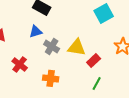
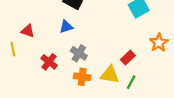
gray cross: (52, 46) -> (79, 53), moved
yellow triangle: (77, 47) -> (110, 75), moved

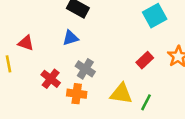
red rectangle: (128, 58) -> (145, 60), moved
orange cross: (82, 77) -> (77, 94), moved

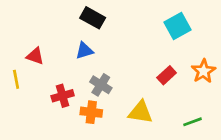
red cross: (51, 79) -> (63, 96), turned 36
green line: (146, 102) -> (193, 122), moved, turned 42

